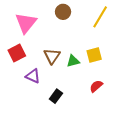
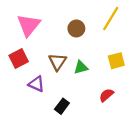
brown circle: (63, 12) -> (76, 28), moved
yellow square: (94, 55) -> (116, 61), moved

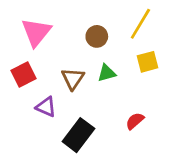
yellow square: (116, 61) -> (147, 62), moved
green triangle: (81, 67) -> (107, 73), moved
black rectangle: (62, 106) -> (78, 135), size x1.6

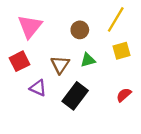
red semicircle: (135, 121) -> (124, 95), moved
black rectangle: (78, 135) -> (75, 96), moved

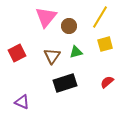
pink triangle: (30, 26) -> (46, 17), moved
purple triangle: (38, 88) -> (22, 102), moved
black rectangle: (75, 96) -> (65, 83), turned 35

